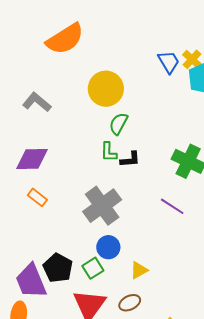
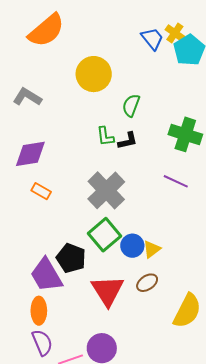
green semicircle: (119, 124) -> (131, 105), moved
blue circle: (108, 247) -> (132, 246), moved
green square: (93, 268) -> (104, 235), moved, size x1.5

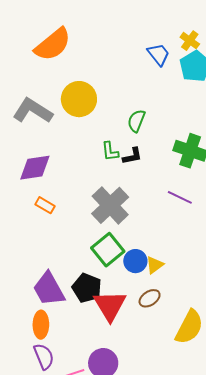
yellow cross: (175, 33) -> (190, 41), moved
yellow circle: (94, 74) -> (79, 99), moved
gray L-shape: (27, 97) -> (33, 111), size x1.4
black pentagon: (71, 258) -> (87, 288), moved

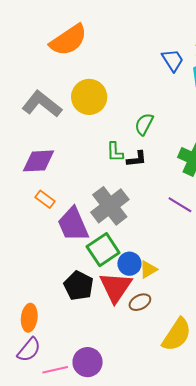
purple trapezoid: (49, 289) -> (73, 224), moved
red triangle: (110, 306) -> (116, 287), moved
purple semicircle: (44, 356) -> (29, 350), turned 56

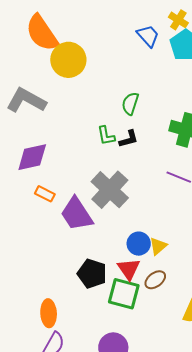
orange semicircle: (68, 40) -> (42, 33), turned 99
yellow circle: (89, 97) -> (68, 60), moved
green square: (103, 250) -> (124, 294), moved, turned -32
red triangle: (116, 287) -> (129, 269), size x0.7

